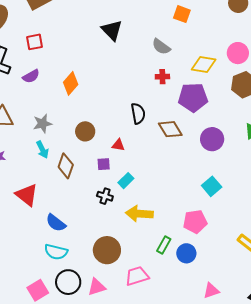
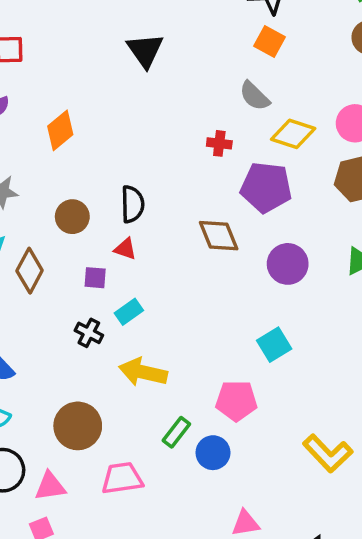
gray semicircle: (161, 47) -> (254, 96), moved
black semicircle: (138, 113) -> (132, 204), moved

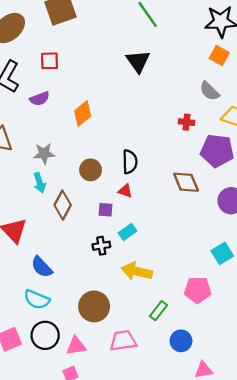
black cross: (89, 333) -> (101, 246), turned -36
blue circle: (213, 453) -> (181, 341), moved

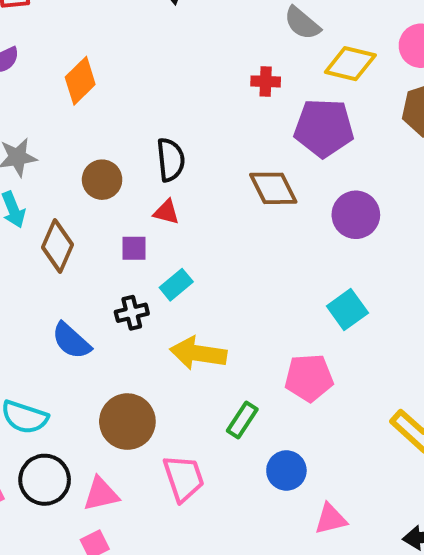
blue semicircle: (42, 267) -> (71, 341), moved
pink trapezoid: (123, 341) -> (184, 478), turned 84

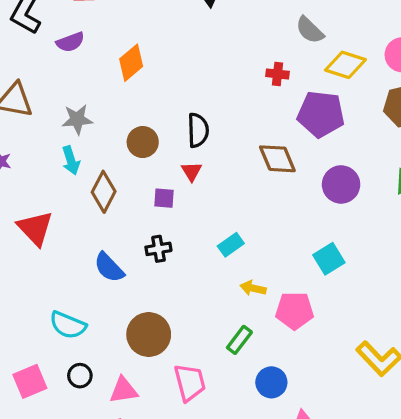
red triangle: (166, 212) -> (192, 171), turned 40
cyan rectangle: (176, 285) -> (231, 245), moved
yellow arrow: (198, 353) -> (253, 288), moved, size x0.6
black circle: (45, 480) -> (80, 376), size x0.6

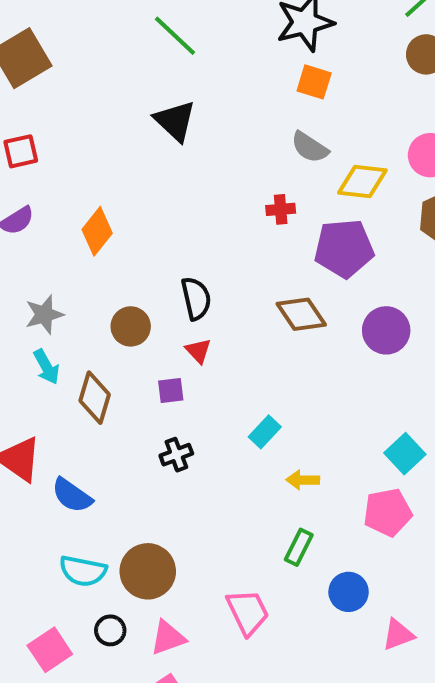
cyan square: (329, 259) -> (405, 454), moved
blue semicircle: (109, 267) -> (72, 495), moved
pink pentagon: (295, 311) -> (388, 512), moved
brown circle: (149, 335) -> (148, 571), moved

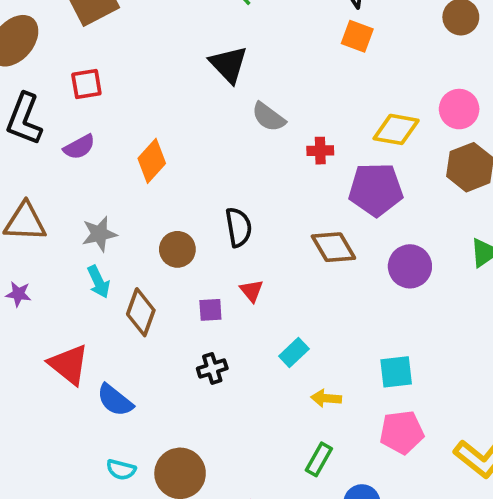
gray semicircle: (310, 147) -> (269, 117), moved
red triangle: (198, 351) -> (252, 291), moved
cyan square: (405, 454) -> (396, 372), moved, turned 33
cyan semicircle: (83, 571) -> (121, 470), size x0.7

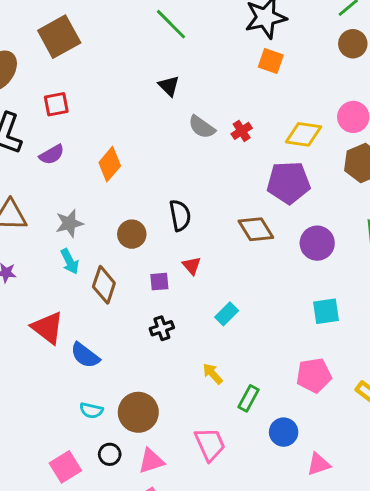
black triangle: (229, 64) -> (169, 86), size x0.7
red cross: (320, 151) -> (242, 131), moved, turned -30
cyan square: (396, 372) -> (326, 311), moved
yellow arrow: (326, 398) -> (213, 374), moved, turned 45

